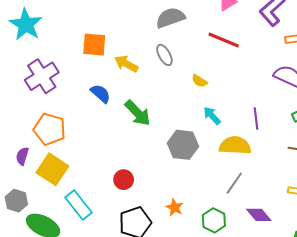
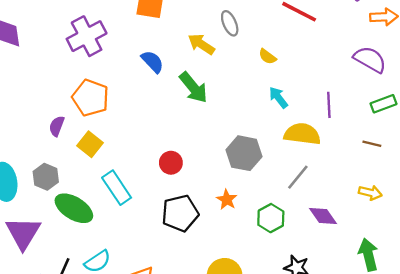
yellow arrow: (126, 64) -> (201, 44), moved
gray hexagon: (183, 145) -> (244, 153), moved
yellow square: (52, 169) -> (90, 144), size x0.7

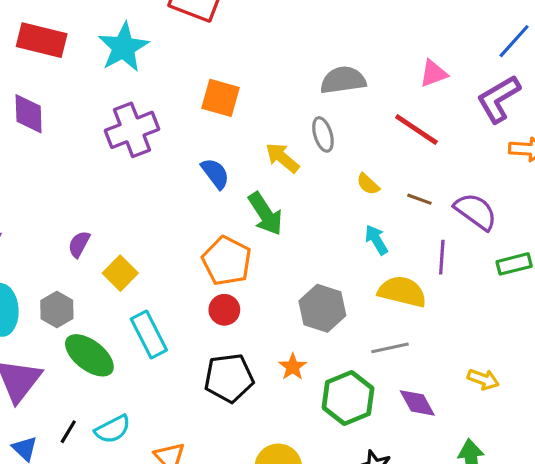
purple semicircle: (370, 59) -> (476, 211), moved
orange pentagon: (91, 98) -> (227, 261), moved
brown line: (372, 144) -> (419, 199), moved
gray line: (298, 177) -> (390, 348), turned 32
green hexagon: (271, 218) -> (348, 398), size x1.4

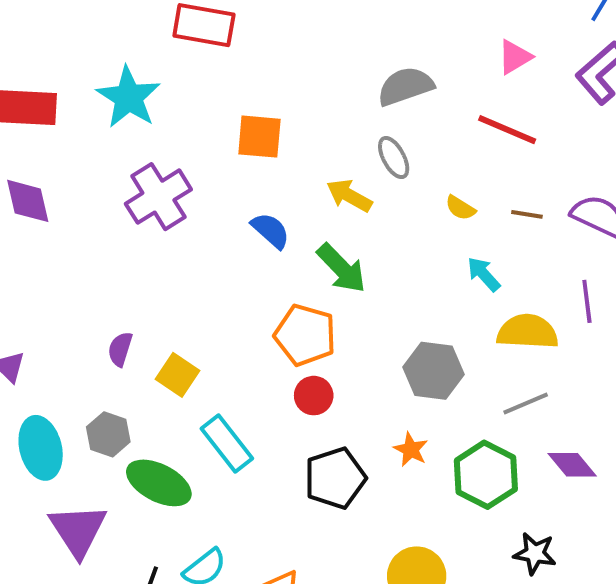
purple line: (442, 257) -> (587, 301), moved

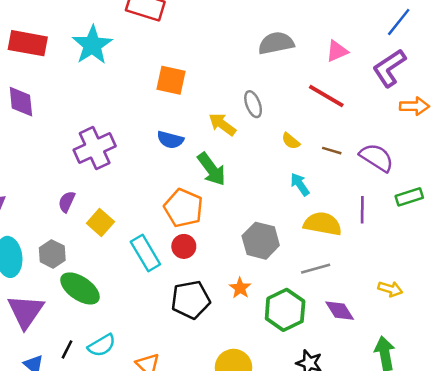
gray semicircle: (405, 86) -> (276, 43), moved
purple cross: (158, 197) -> (95, 148), moved
blue semicircle: (271, 231) -> (170, 140), turned 145
cyan rectangle: (227, 444) -> (145, 253), moved

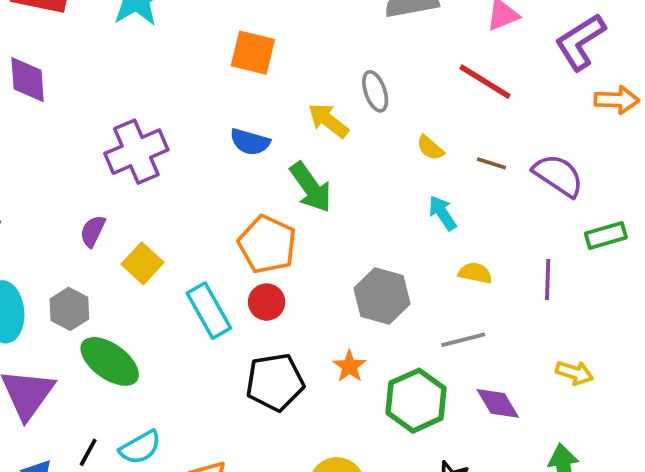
purple line: (362, 210) -> (548, 279), moved
yellow semicircle: (323, 224) -> (475, 273), size x0.6

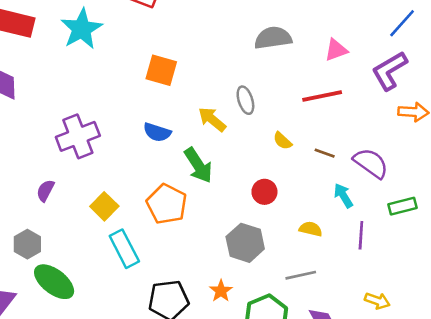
red line: (485, 82) -> (322, 96), turned -45
cyan arrow: (442, 213) -> (343, 196), moved
yellow square: (142, 263) -> (104, 206), moved
red circle: (267, 302) -> (264, 192), moved

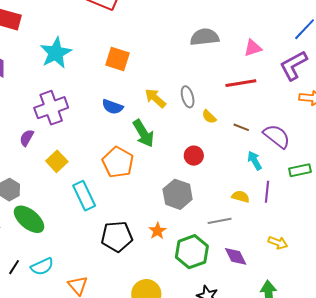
cyan star: (82, 29) -> (56, 53), moved
gray ellipse: (245, 100) -> (188, 97), moved
purple semicircle: (45, 191) -> (27, 138), moved
yellow square: (104, 206) -> (57, 161), moved
yellow semicircle: (311, 229) -> (241, 197), moved

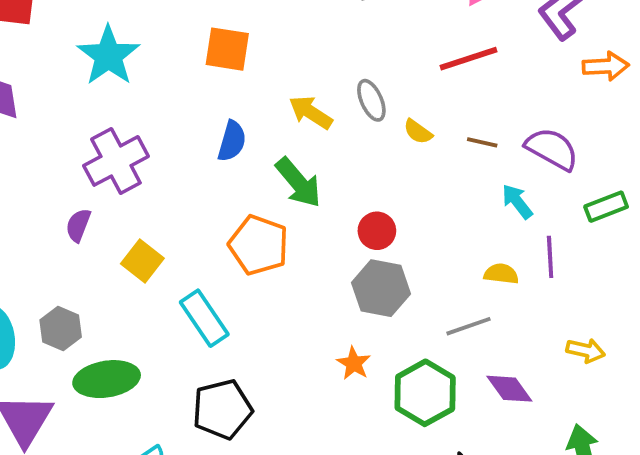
blue semicircle: (113, 107) -> (232, 141), turned -85
red circle: (194, 156) -> (377, 231), moved
green ellipse: (29, 219) -> (107, 379), turned -40
black pentagon: (117, 237) -> (222, 409), moved

